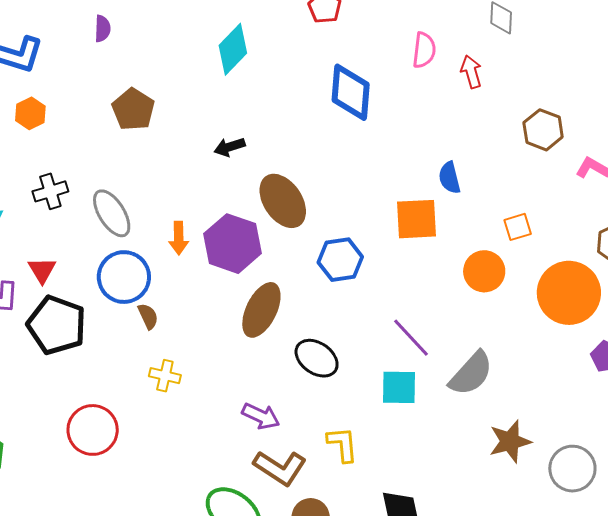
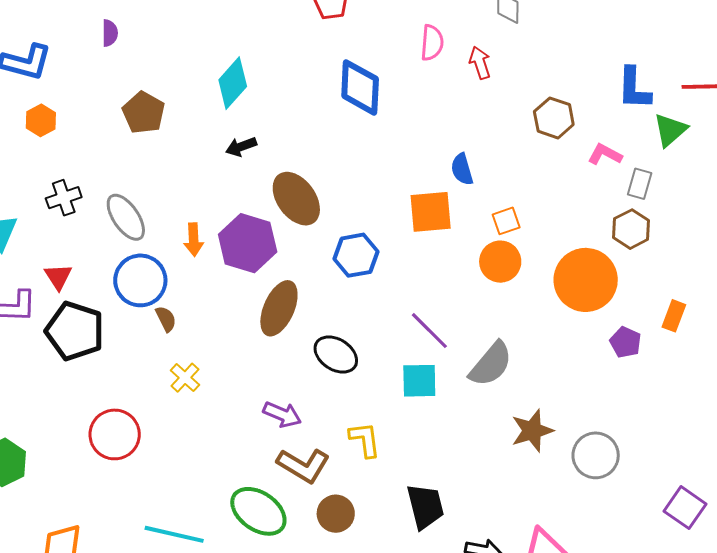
cyan diamond: (233, 49) -> (233, 83), moved
orange square: (518, 227) -> (506, 221), moved
yellow cross: (165, 376) -> (185, 378), turned 32

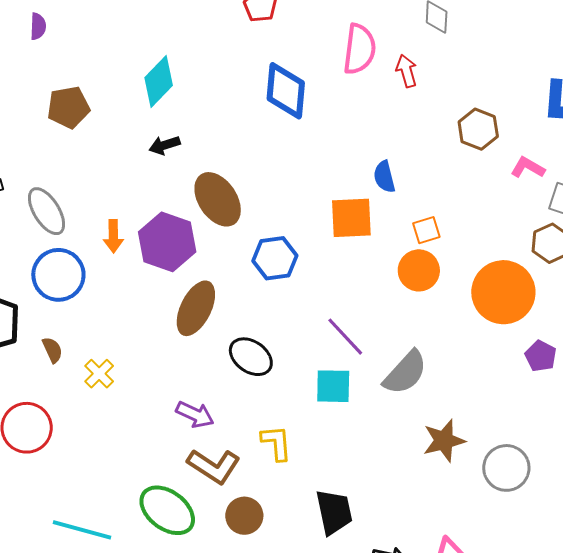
pink semicircle: (432, 43) -> (359, 49), size x1.4
brown pentagon: (144, 113) -> (68, 107), turned 30
brown semicircle: (166, 319) -> (52, 350), moved

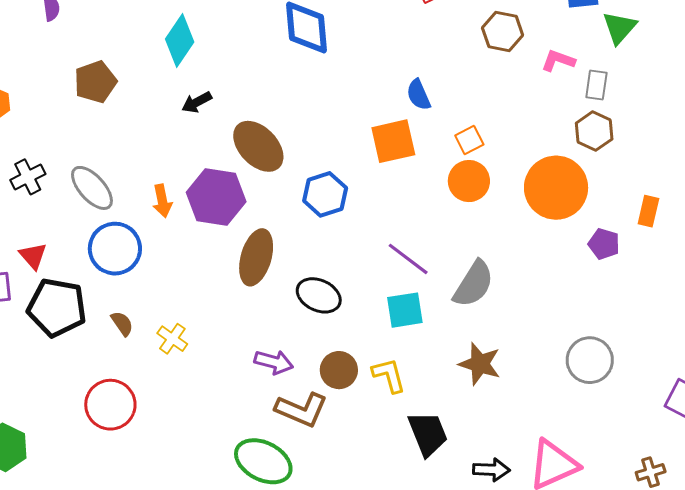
brown star: (444, 441) -> (480, 364), moved, turned -30
yellow L-shape: (276, 443) -> (389, 375), moved
brown circle: (244, 516) -> (339, 370), moved

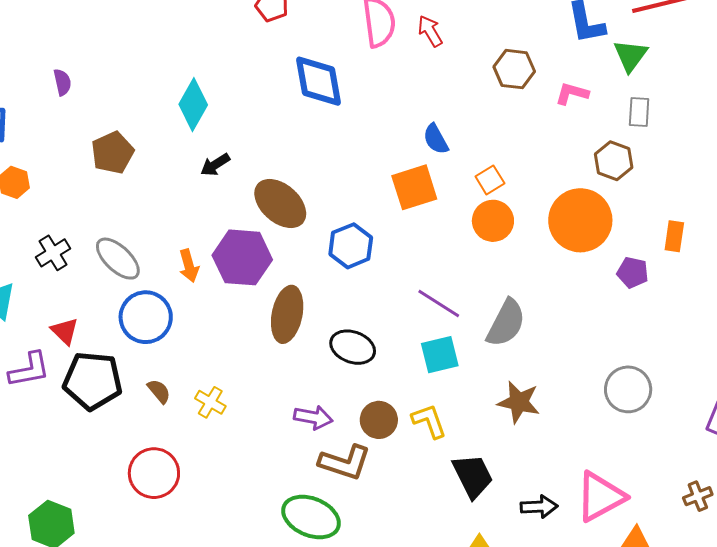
gray rectangle: (596, 85) -> (639, 112), moved

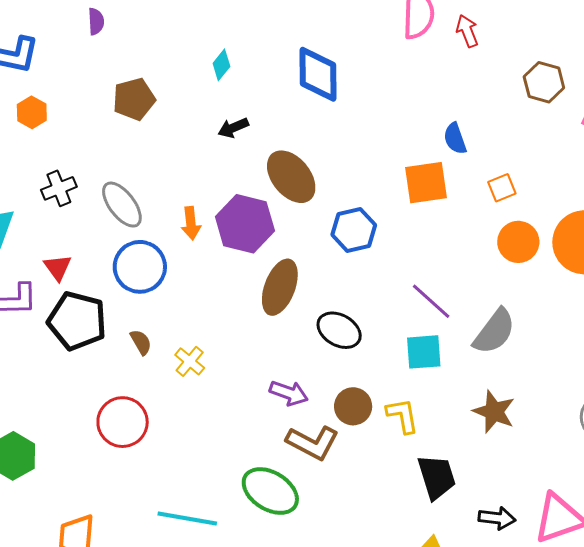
blue diamond: (319, 81) -> (318, 74), moved
cyan diamond: (193, 105) -> (221, 65), size x0.6
orange circle: (493, 221) -> (518, 242), moved

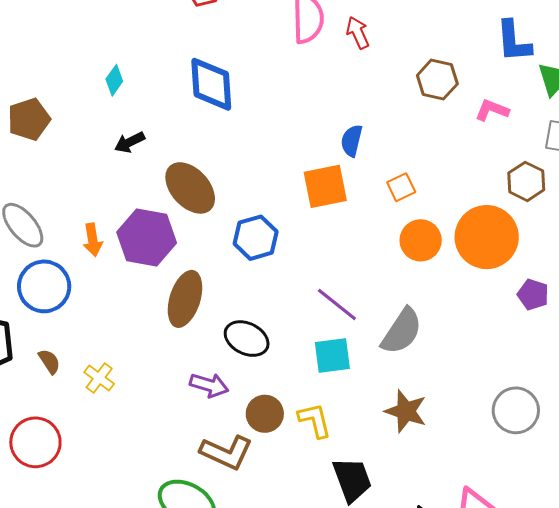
blue semicircle: (455, 138) -> (352, 141), turned 36
purple arrow: (289, 393) -> (209, 385), moved

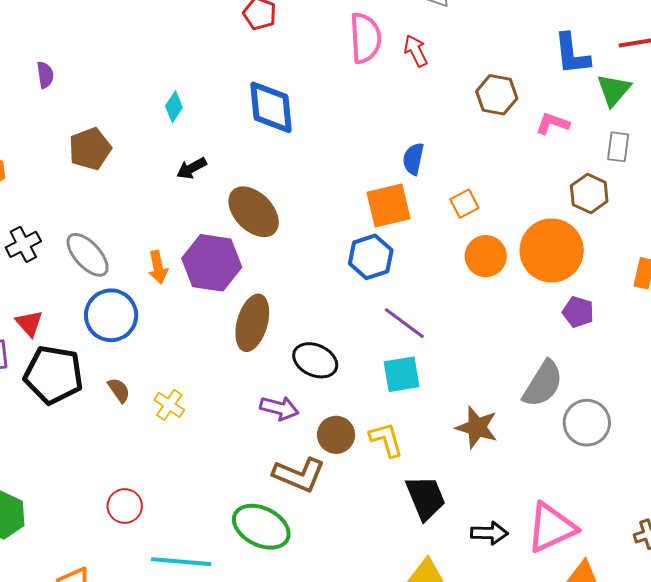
blue hexagon: (256, 238) -> (371, 257), moved
purple pentagon: (533, 295) -> (578, 312), moved
gray semicircle: (402, 331) -> (543, 384), moved
red circle: (35, 442) -> (125, 506), moved, size x0.7

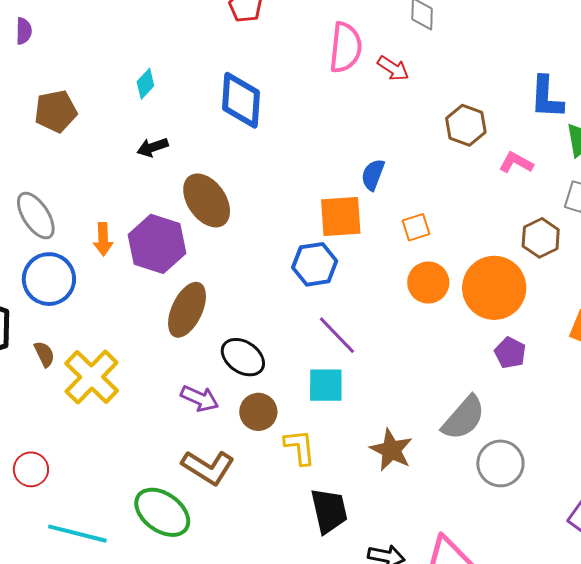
red arrow: (416, 51) -> (393, 68), turned 140
yellow cross: (169, 405) -> (92, 377), size x1.8
brown circle: (336, 435) -> (258, 412), moved

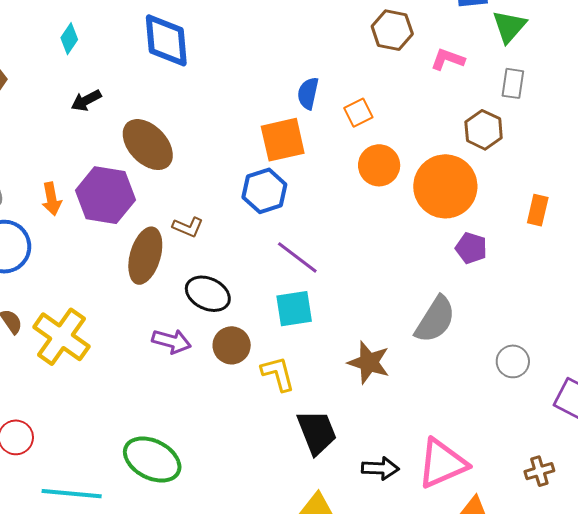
orange square: (416, 227) -> (358, 113), moved
orange circle: (428, 282) -> (379, 165), moved
gray circle: (500, 463) -> (513, 361), moved, size x0.7
brown L-shape: (208, 467) -> (188, 227), moved, size x0.6

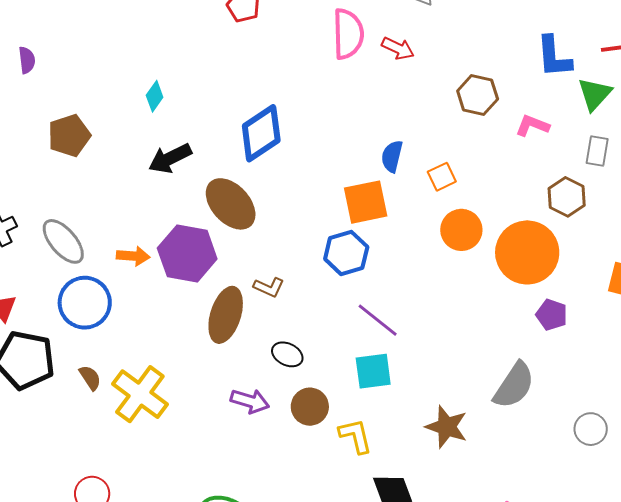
blue diamond: (166, 40) -> (261, 133), moved, turned 60
black arrow: (86, 100) -> (170, 158), size x1.4
orange arrow: (51, 199) -> (133, 256), turned -76
black ellipse: (208, 294) -> (287, 354), size x0.7

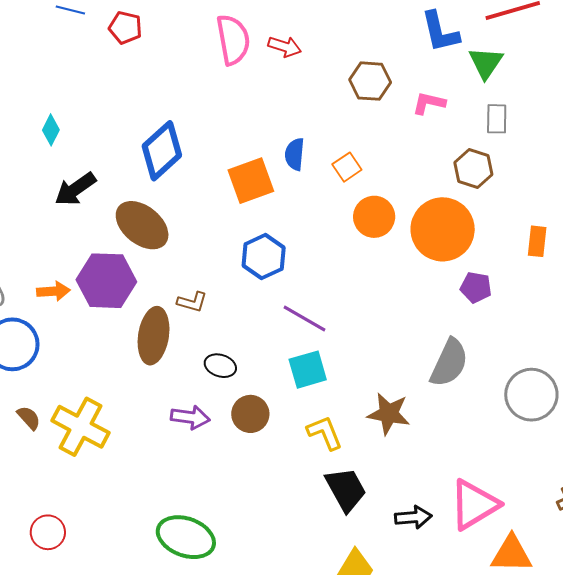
orange square: (366, 202) -> (251, 181), moved
gray circle: (591, 429) -> (531, 395), size x1.6
yellow L-shape: (356, 436) -> (325, 433), moved

